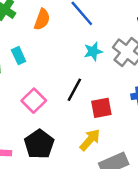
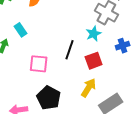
cyan star: (93, 51) -> (94, 34), moved
pink square: (34, 101) -> (39, 64), turned -30

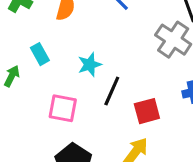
cyan star: (94, 34) -> (90, 65), moved

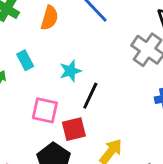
red square: (147, 111) -> (74, 129), moved

